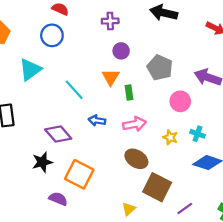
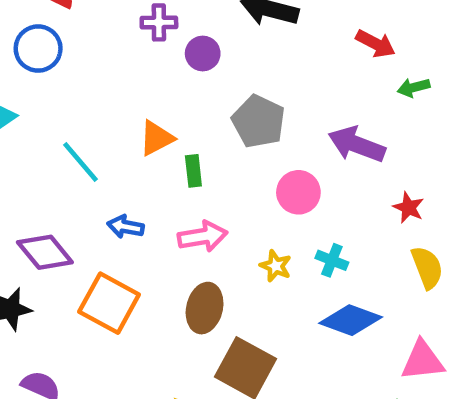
purple circle: (121, 51) -> (203, 53), moved
orange triangle: (111, 77) -> (156, 138), turned 30
brown ellipse: (136, 159) -> (205, 308), turned 70
orange square: (79, 174) -> (109, 303), moved

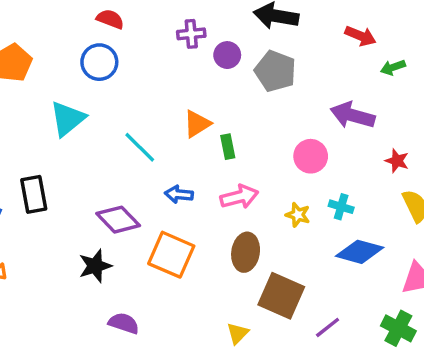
gray pentagon: (259, 121) -> (275, 71), moved

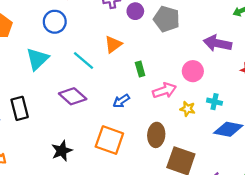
orange triangle: (197, 124) -> (113, 44), moved
cyan line: (140, 147) -> (84, 60), moved
blue arrow: (179, 194) -> (121, 101), moved, turned -35
pink arrow: (239, 197) -> (164, 91), moved
purple diamond: (118, 220) -> (73, 96), moved

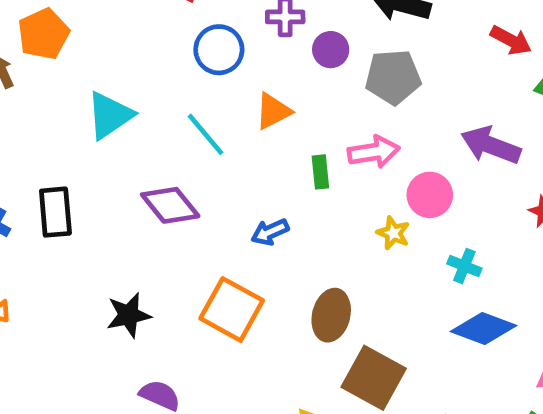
gray pentagon: (167, 19) -> (393, 77), turned -30
blue circle: (55, 22) -> (219, 50), moved
pink arrow: (164, 91) -> (374, 152), moved
yellow star: (188, 109) -> (393, 233), moved

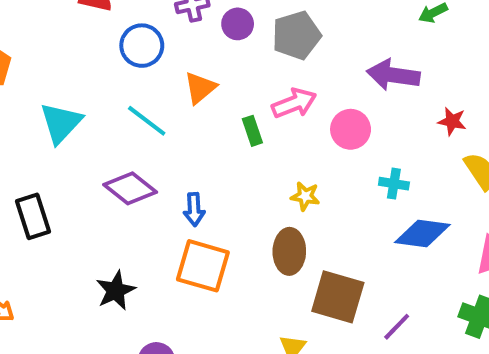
blue arrow: (270, 232) -> (194, 209), moved, turned -56
yellow star: (393, 233) -> (305, 196), moved

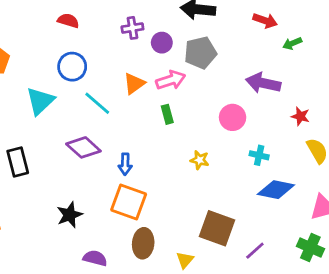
blue circle: (142, 46) -> (72, 67), moved
pink arrow: (294, 103) -> (171, 80), moved
brown ellipse: (289, 251) -> (143, 243), moved

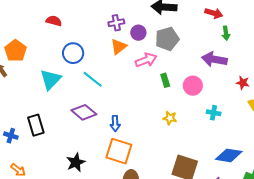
red semicircle: (68, 21) -> (54, 21), moved
green arrow: (292, 43) -> (226, 33), moved, turned -72
orange triangle: (134, 84) -> (119, 47), moved
green rectangle: (167, 114) -> (165, 80), moved
blue diamond: (276, 190) -> (229, 155), moved

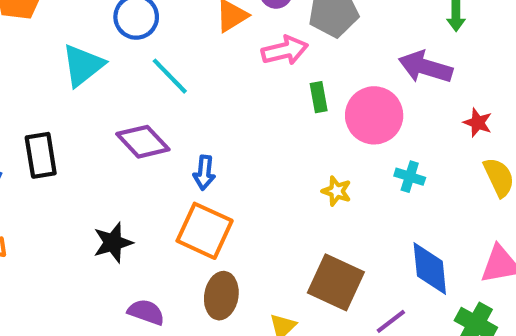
pink circle: (193, 86) -> (374, 115), size x1.4
yellow star: (170, 118) -> (337, 191), moved
blue diamond: (229, 155) -> (430, 269), turned 68

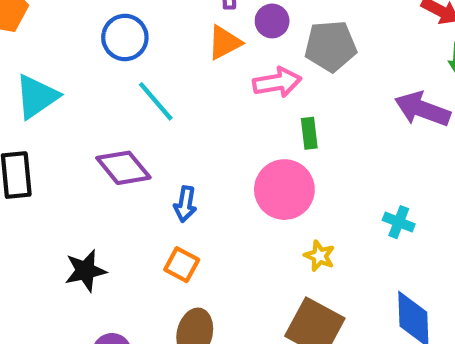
cyan triangle: (83, 65) -> (37, 97), moved
pink circle: (374, 115) -> (284, 190), moved
yellow star: (337, 191) -> (319, 256), moved
orange square: (205, 231) -> (182, 265), size x0.6

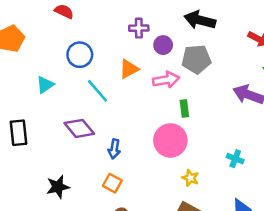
orange triangle: (224, 43) -> (129, 69), moved
cyan triangle: (37, 97) -> (45, 85), moved, size x0.7

